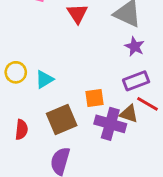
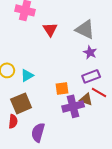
brown square: (62, 120) -> (21, 103), moved
purple cross: (110, 124) -> (73, 106), turned -30
red semicircle: (21, 130) -> (13, 121), moved

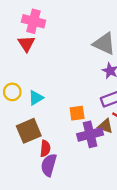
red triangle: (50, 29) -> (26, 44), moved
red semicircle: (13, 121) -> (45, 149), moved

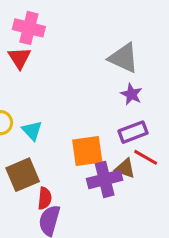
cyan triangle: (36, 98) -> (32, 130), turned -42
orange square: (77, 113) -> (87, 151), size x1.5

